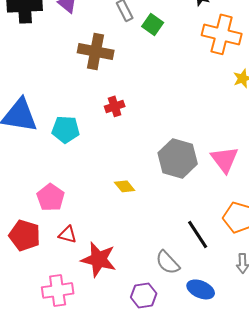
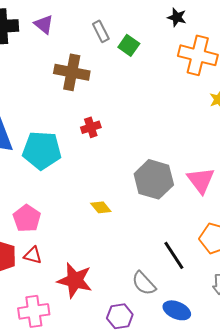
cyan pentagon: (66, 129) -> (42, 150), size x1.4
red triangle: (68, 234) -> (33, 255), moved

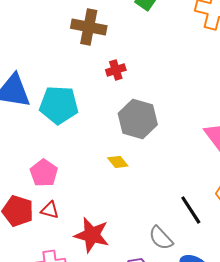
red cross: (91, 127) -> (116, 70), moved
gray hexagon: (154, 179) -> (138, 119), moved

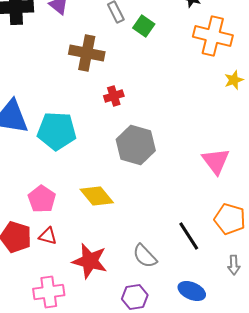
yellow diamond: (118, 162) -> (97, 196), moved, size x1.6
gray semicircle: (161, 238) -> (145, 256), moved

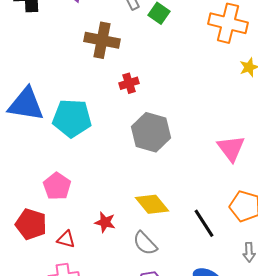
yellow diamond: (97, 196) -> (152, 204), moved
red triangle: (48, 236) -> (66, 239), moved
gray semicircle: (145, 256) -> (145, 243), moved
red star: (90, 261) -> (105, 222), moved, size x0.6

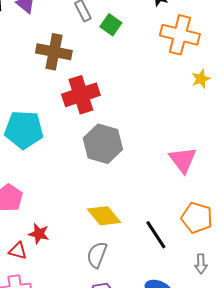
red cross: (129, 83) -> (81, 95), size x1.8
red star: (105, 222) -> (39, 234), moved
gray semicircle: (145, 243) -> (97, 255), turned 64

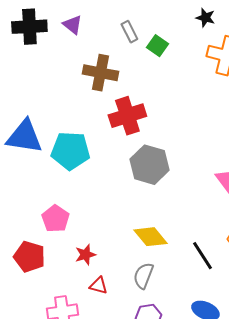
red star: (39, 234) -> (85, 255), turned -30
red triangle: (18, 251) -> (98, 286), moved

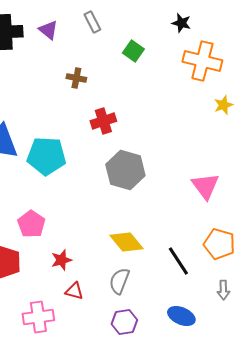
gray rectangle: (129, 32) -> (92, 22), moved
brown cross: (100, 73) -> (76, 78), size x0.6
red cross: (127, 116) -> (103, 121), size x0.7

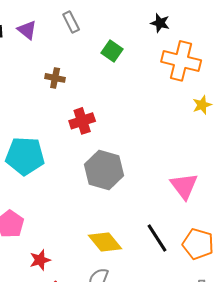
black line: (178, 261) -> (157, 238), moved

